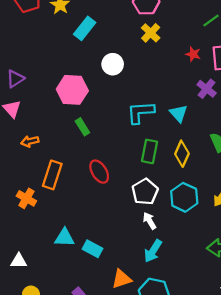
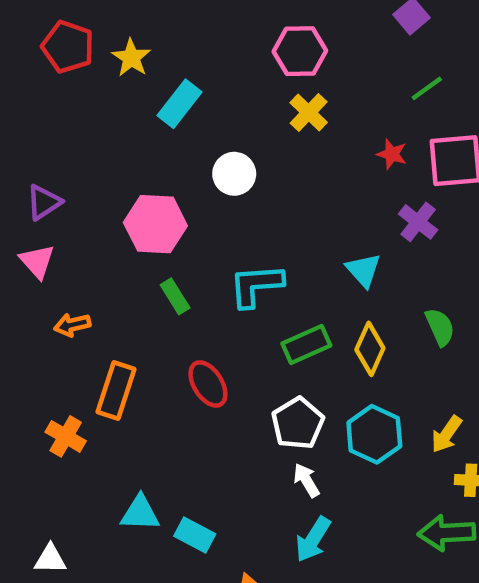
cyan L-shape: (141, 112) -> (256, 285), moved
green rectangle: (150, 151) -> (306, 345), turned 55

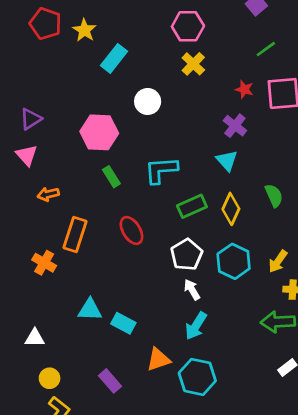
purple cross: (418, 222) -> (235, 126), moved

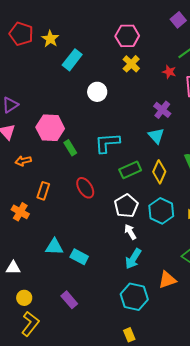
red star: (244, 89) -> (169, 72), moved
pink hexagon: (99, 132) -> (50, 128), moved
orange rectangle: (75, 234) -> (43, 191), size x0.7
orange triangle: (158, 359) -> (167, 280), moved

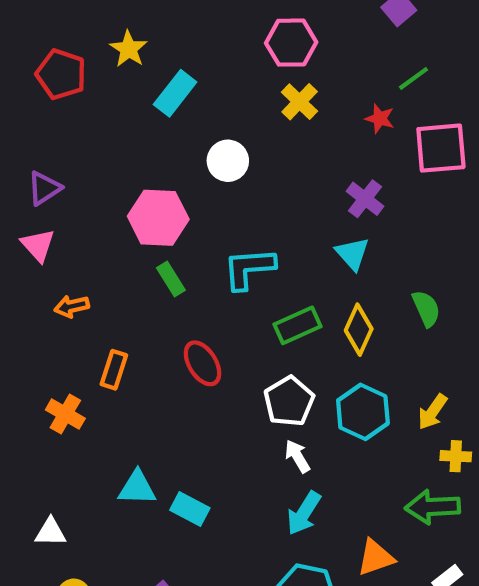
red pentagon: (21, 34) -> (61, 74), moved
pink hexagon: (50, 128) -> (158, 218), moved

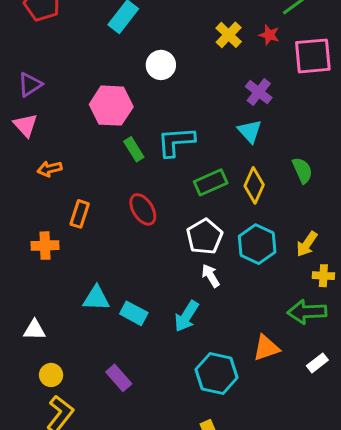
yellow cross: (300, 102) -> (229, 35), moved
green rectangle: (171, 279) -> (134, 149), moved
orange cross: (65, 414) -> (45, 246), turned -32
cyan arrow: (304, 513) -> (186, 316), moved

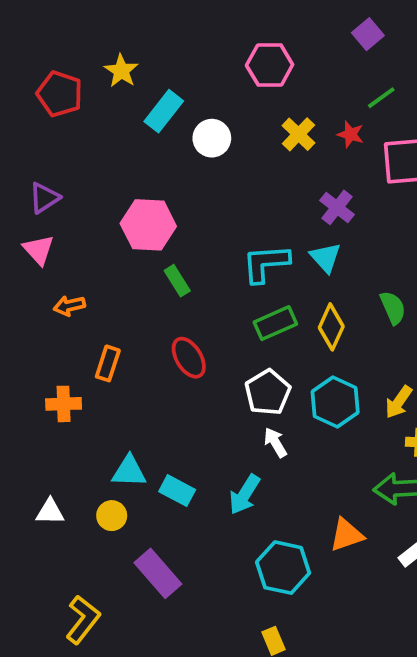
white circle: (161, 65) -> (212, 138), moved
cyan L-shape: (176, 142) -> (266, 263), moved
yellow circle: (51, 375) -> (112, 516), moved
purple rectangle: (119, 378) -> (158, 573), size x1.4

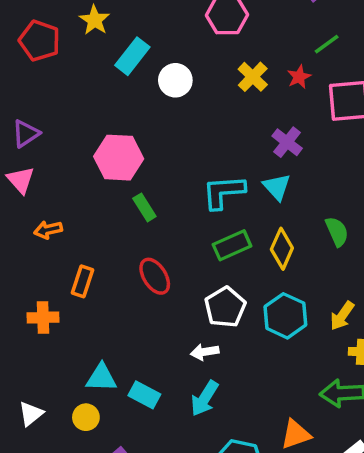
red star: (350, 134) -> (299, 77), turned 30
white arrow: (275, 442) -> (205, 352), moved, turned -68
white triangle: (50, 512) -> (31, 414), turned -40

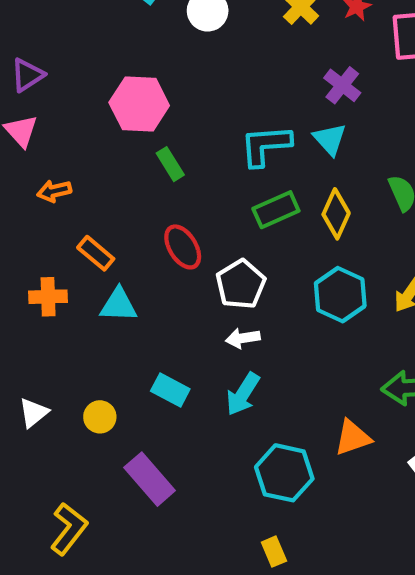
orange rectangle: (83, 281) -> (96, 253), turned -68
white pentagon: (225, 307) -> (241, 284), moved
cyan triangle: (101, 378) -> (118, 305), moved

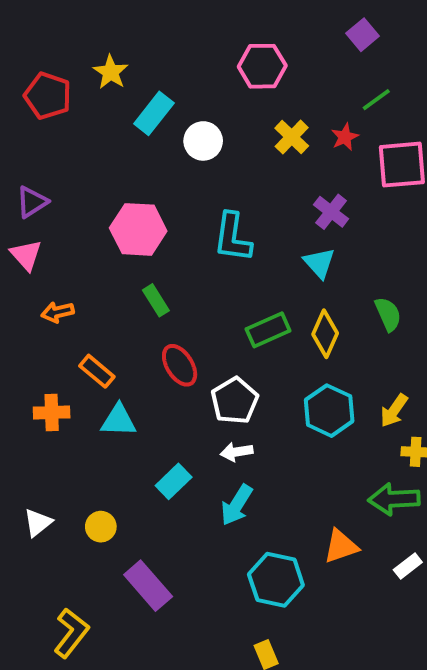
cyan L-shape: (266, 145) -> (233, 237), moved, turned -78
green rectangle: (170, 164) -> (156, 300), moved
cyan rectangle: (170, 390) -> (174, 481), moved, turned -72

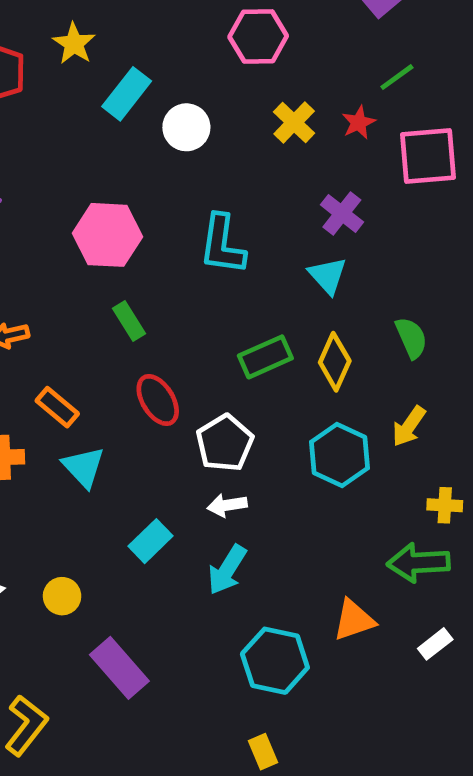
yellow arrow: (394, 411) -> (409, 426), moved
cyan triangle: (119, 420) -> (84, 467), turned 45

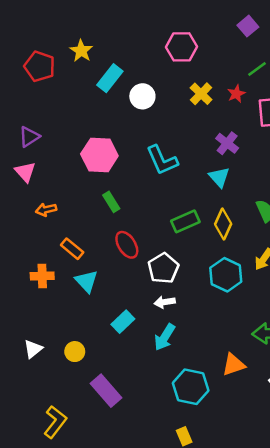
cyan L-shape: (222, 245) -> (162, 160), turned -32

